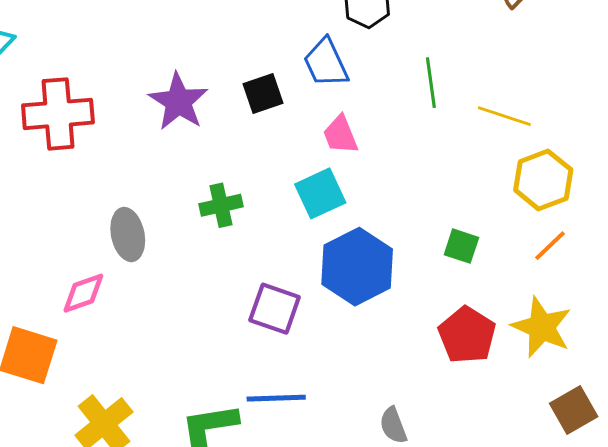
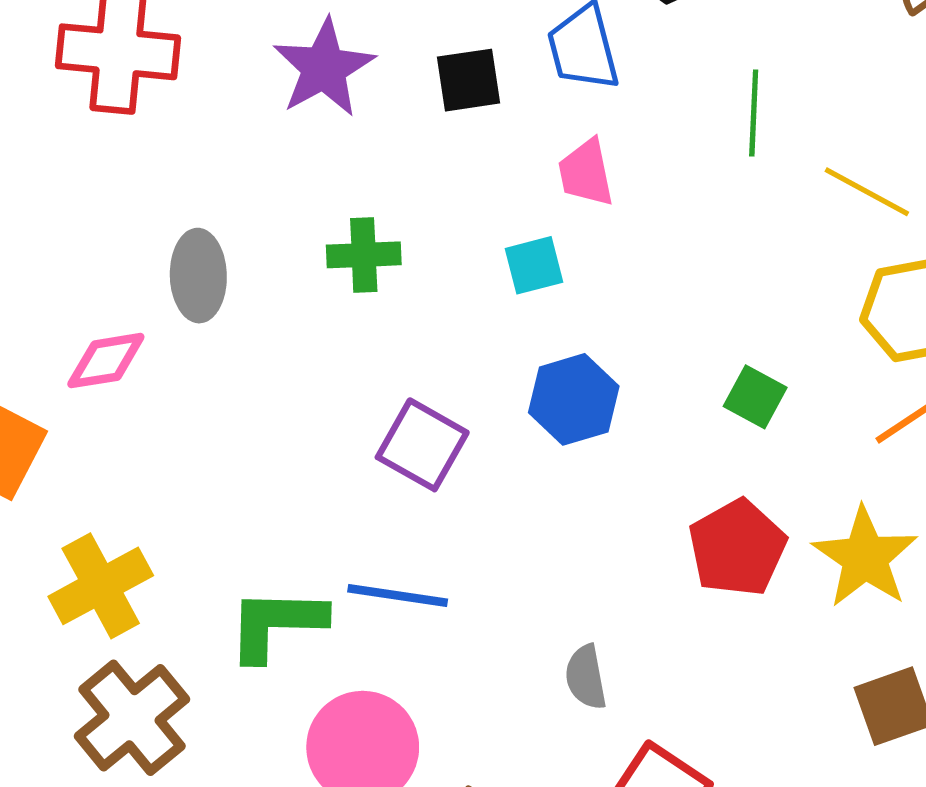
cyan square: (320, 193) -> (534, 265), size x0.7
blue hexagon: (357, 267) -> (574, 399), size x0.7

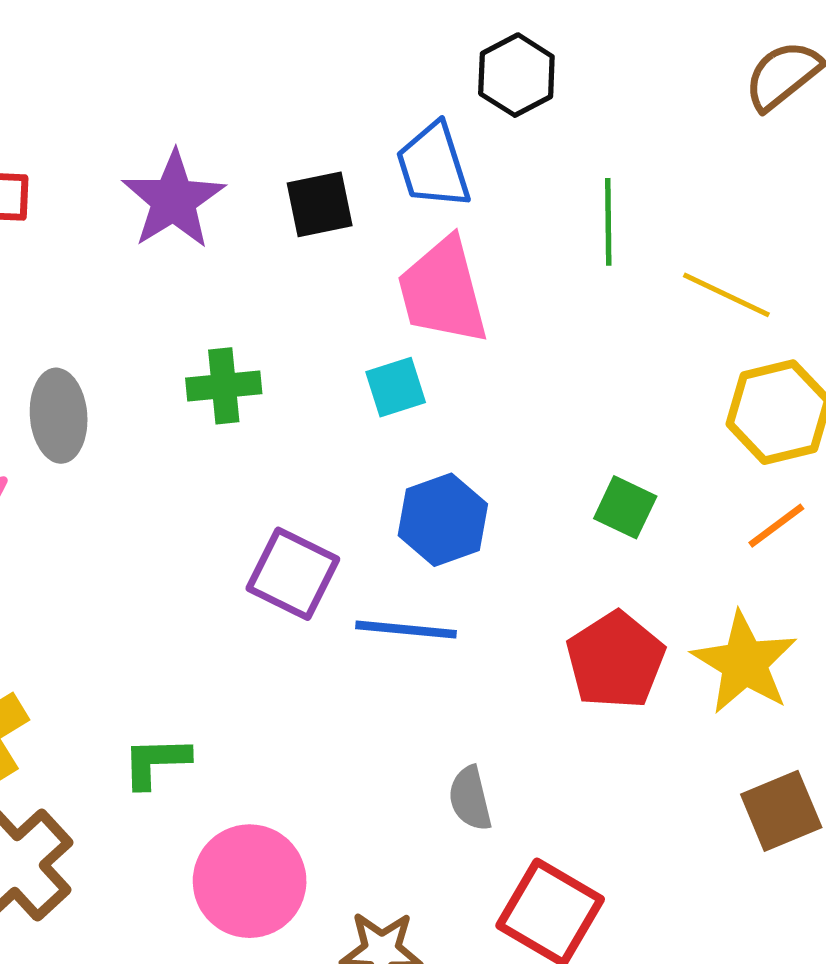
pink trapezoid: (586, 173) -> (443, 291), size x1.6
blue line: (398, 596) -> (406, 630), moved
green L-shape: (276, 624) -> (156, 762), size x0.7

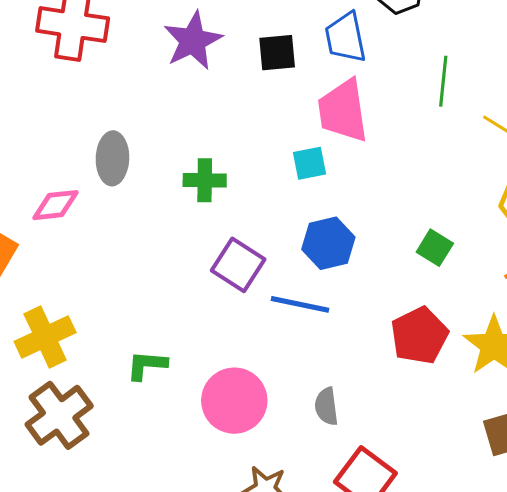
green cross: (224, 386) -> (205, 180), moved
pink circle: (250, 881) -> (234, 401), moved

